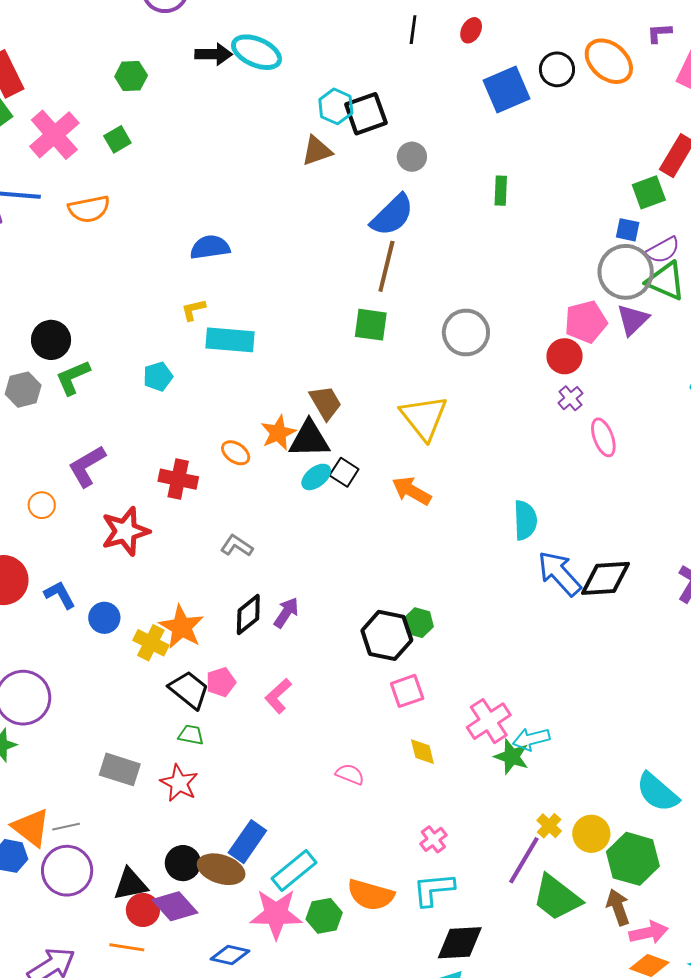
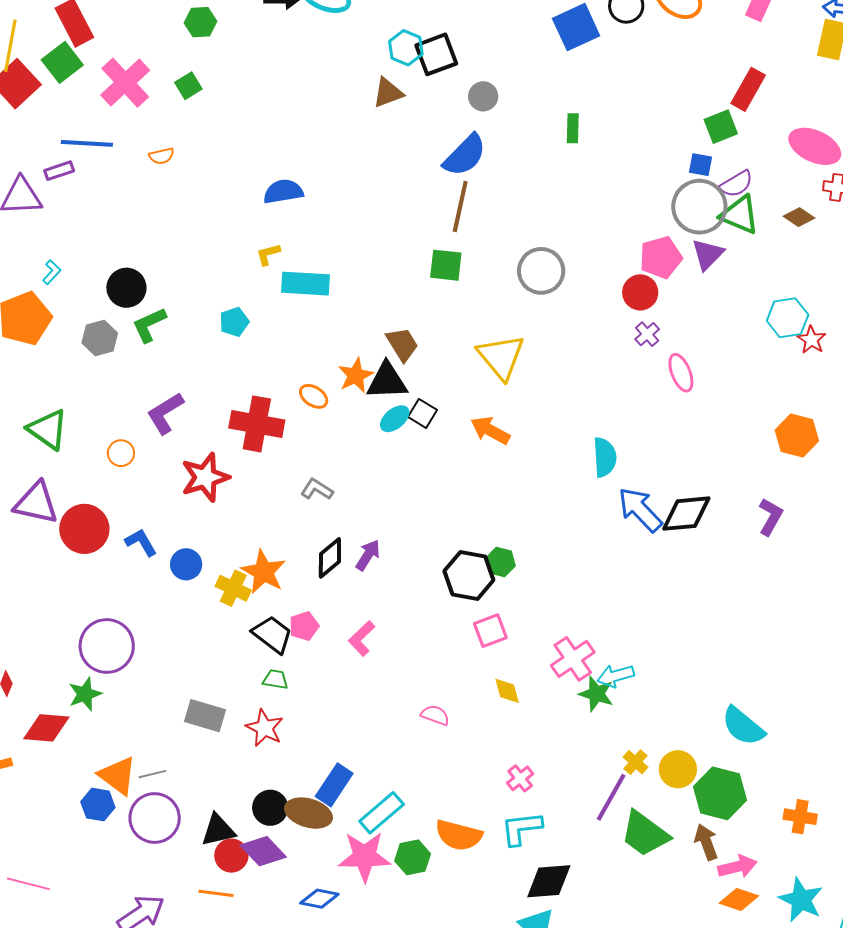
orange semicircle: (89, 209) -> (162, 156), size x0.6
red cross: (178, 479) -> (257, 424), size x1.4

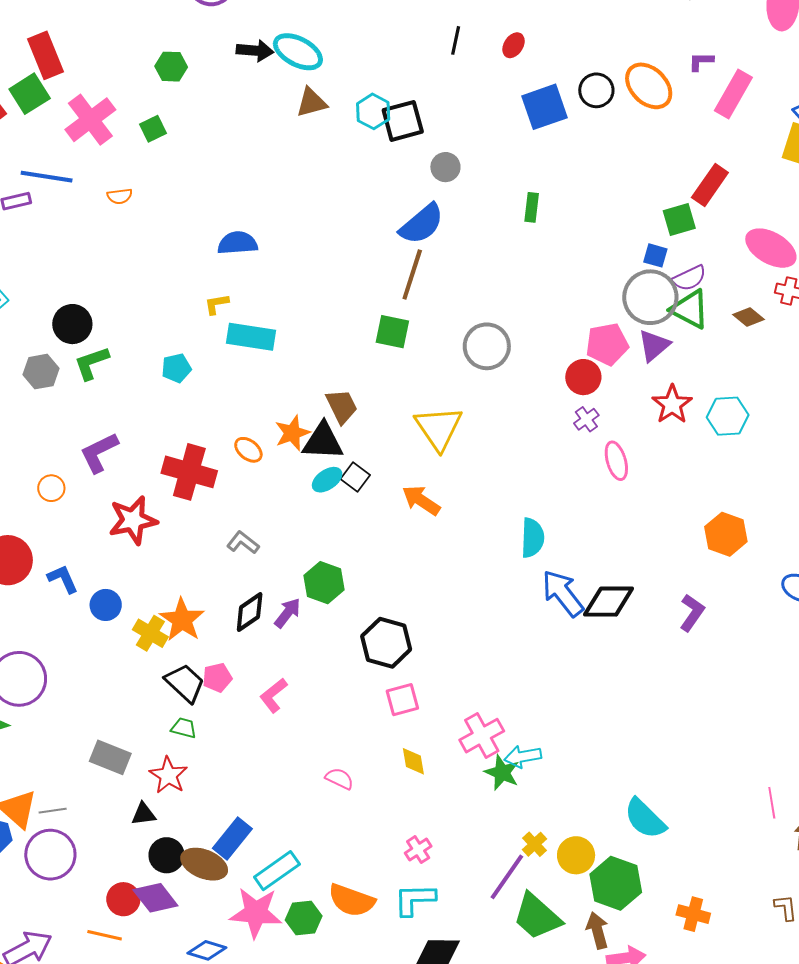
brown triangle: (388, 93) -> (311, 102), moved
red star: (812, 340) -> (672, 404), moved, size x1.4
green hexagon: (500, 562) -> (324, 583), moved, size x1.4
black triangle: (218, 830) -> (144, 814), moved, size x0.7

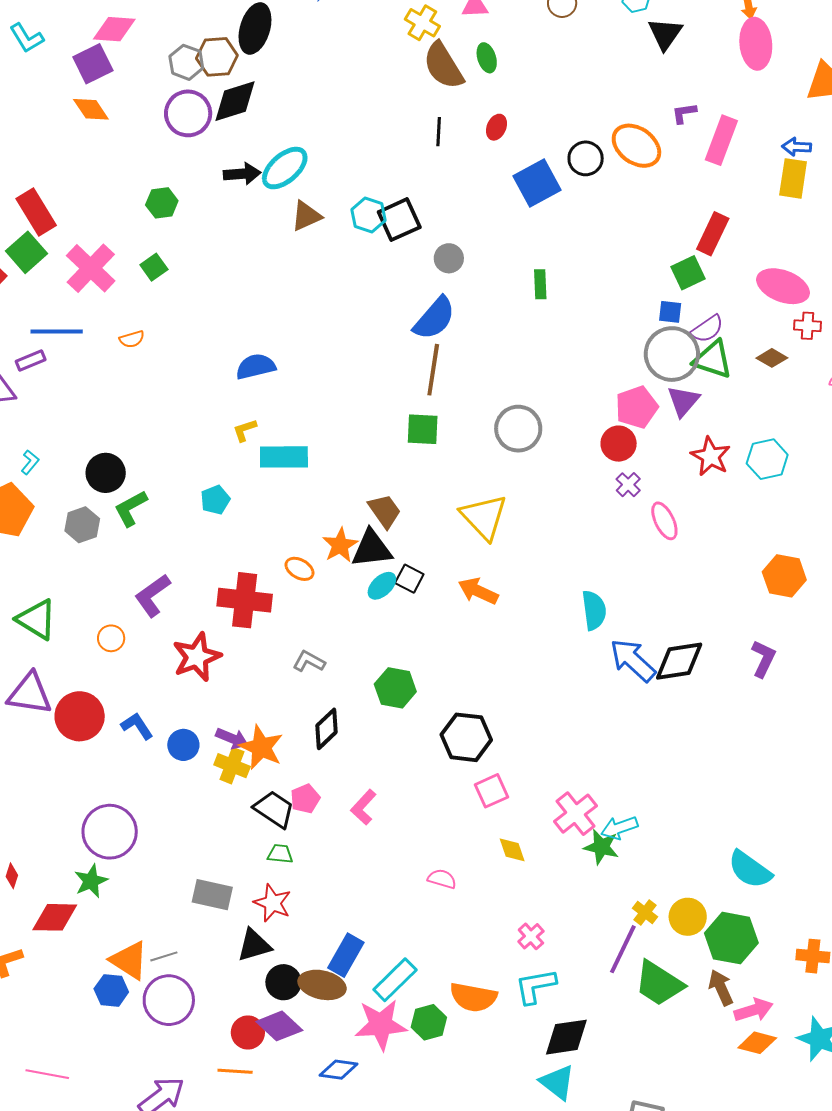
cyan ellipse: (298, 52) -> (285, 168), turned -60
purple arrow: (288, 613) -> (232, 738), moved, turned 84
black triangle: (144, 814) -> (254, 945), size x1.4

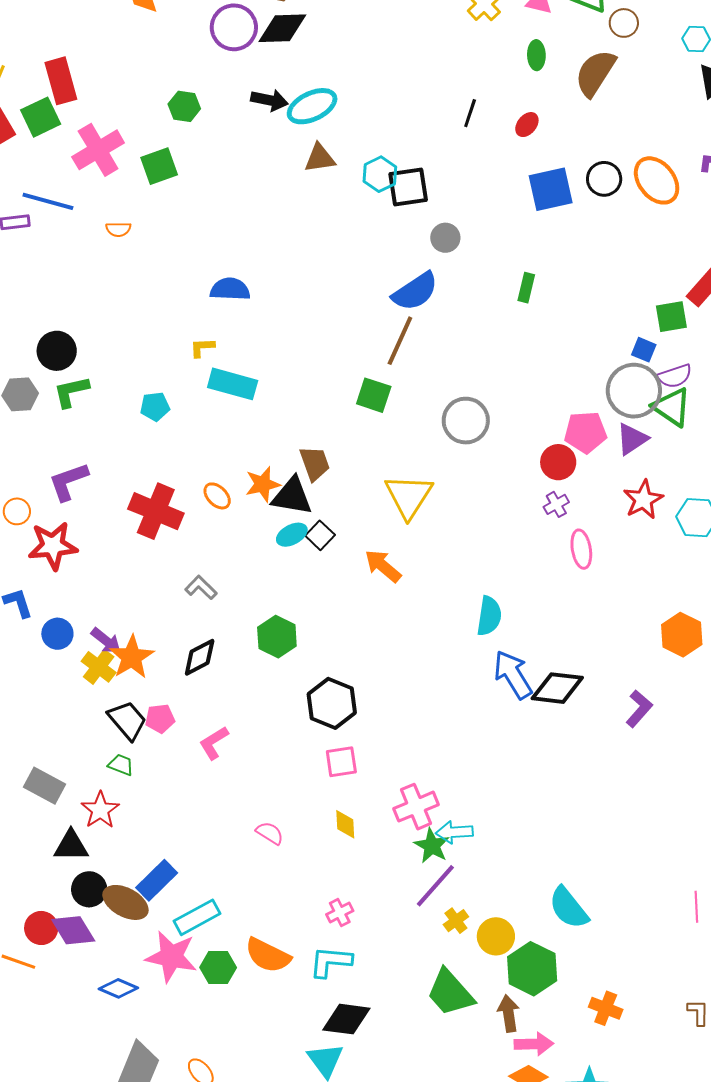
brown semicircle: (443, 66) -> (595, 73), moved, turned 48
green square: (154, 267) -> (159, 166), size x1.4
red star: (197, 657) -> (53, 546), moved
purple line: (623, 949) -> (435, 886), moved

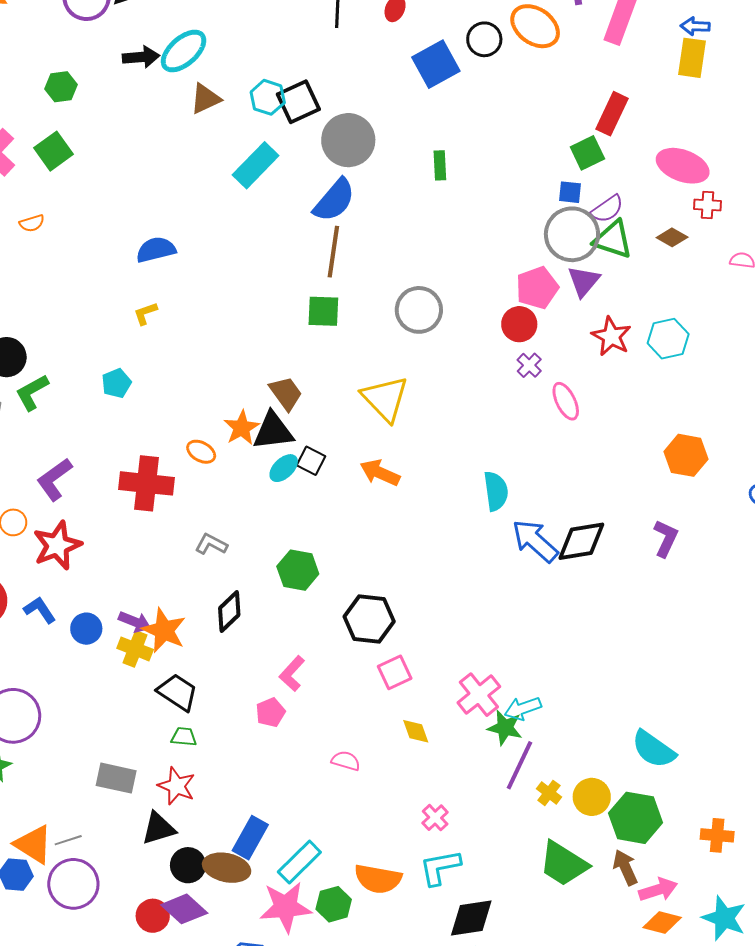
gray circle: (445, 238) -> (348, 140), size x1.8
cyan rectangle: (233, 384) -> (256, 165), moved, turned -45
pink pentagon: (160, 719) -> (270, 712), moved
pink L-shape: (214, 743) -> (292, 674), moved

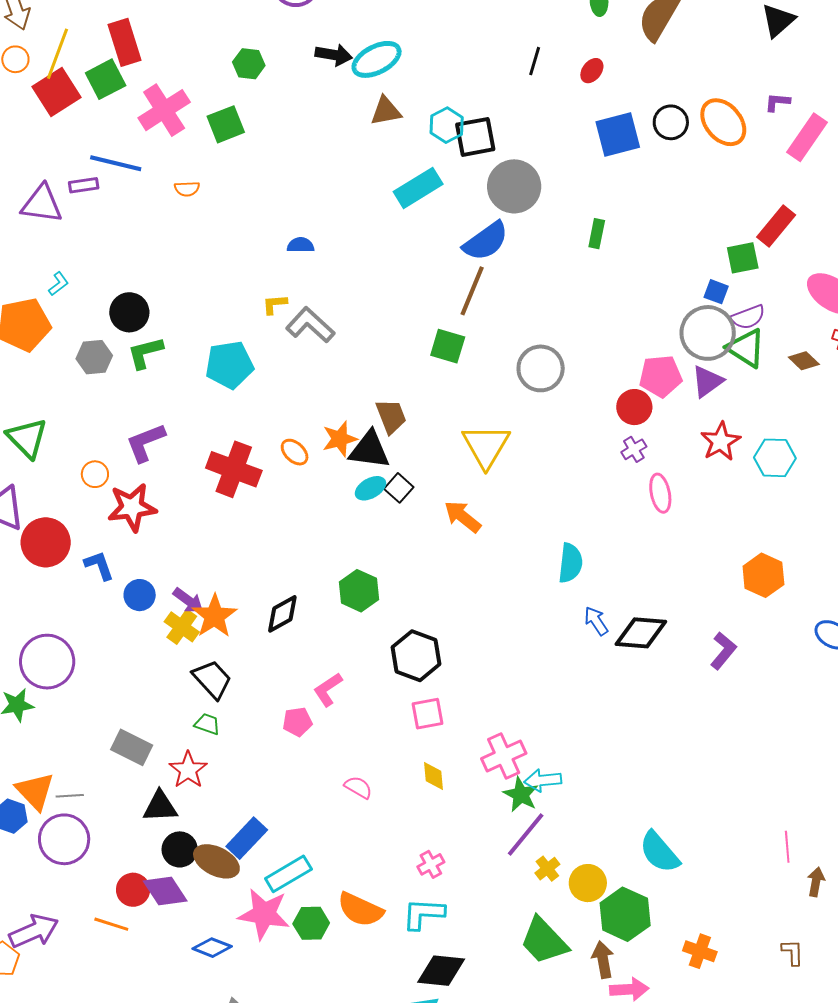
blue semicircle: (156, 250) -> (301, 245), size x0.7
cyan pentagon: (116, 383) -> (229, 365), size x1.6
blue arrow: (535, 541) -> (596, 621), size x0.6
gray L-shape: (211, 544) -> (310, 325), moved, size x1.5

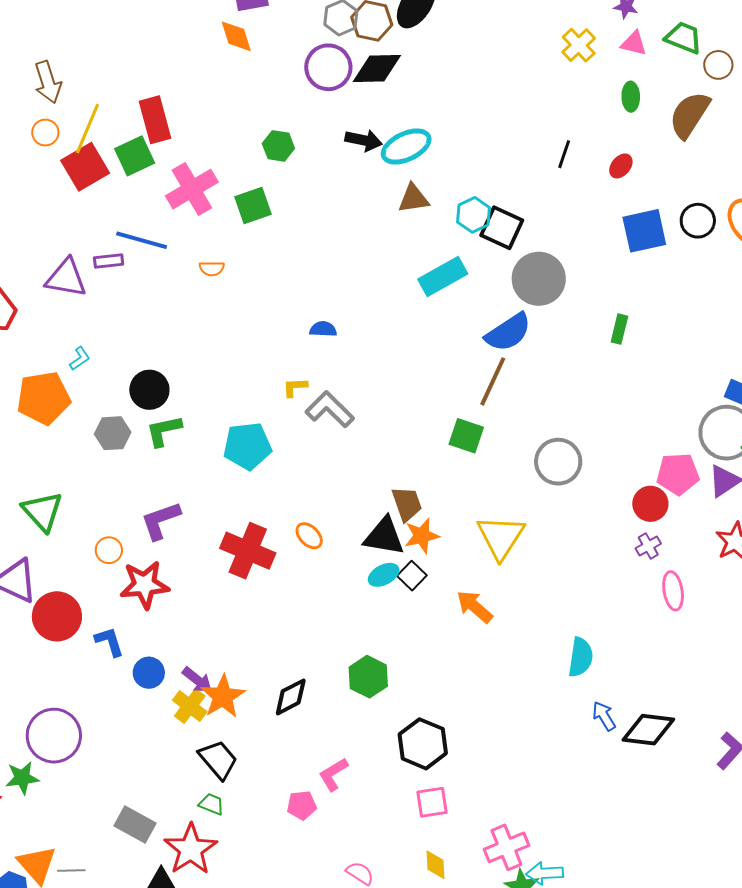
black square: (475, 137) -> (502, 228), turned 33
orange star: (340, 439) -> (422, 536), moved
red star: (188, 770) -> (191, 849), size x1.4

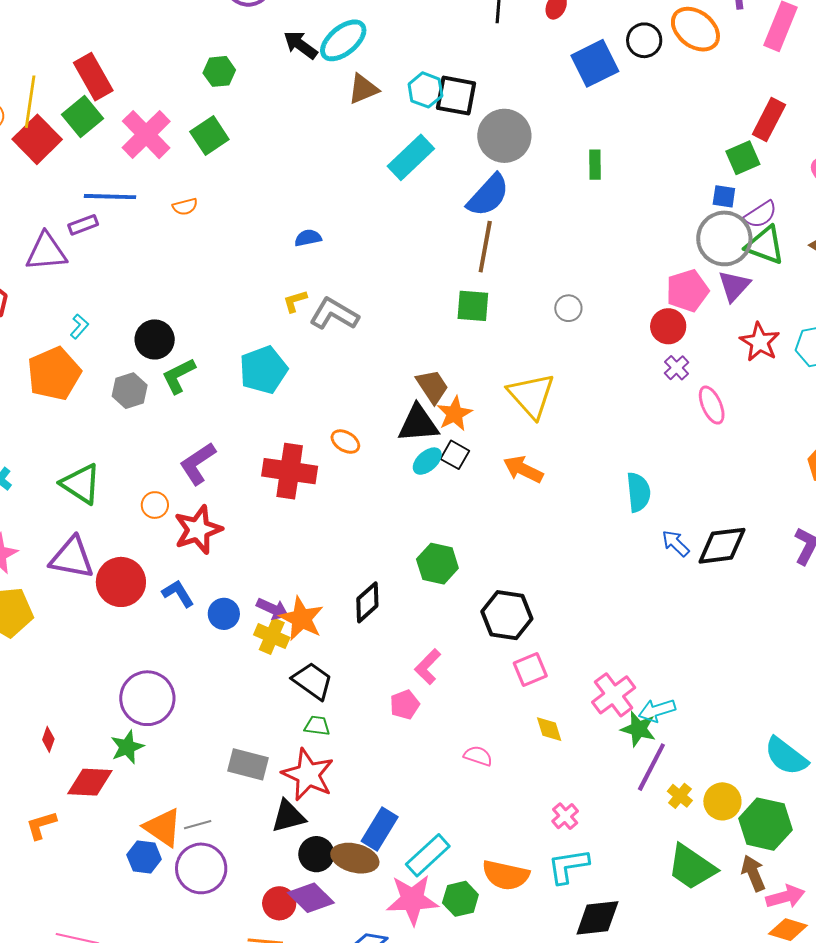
black arrow: (364, 140) -> (300, 45), turned -141
gray circle: (558, 462) -> (568, 308), size x0.6

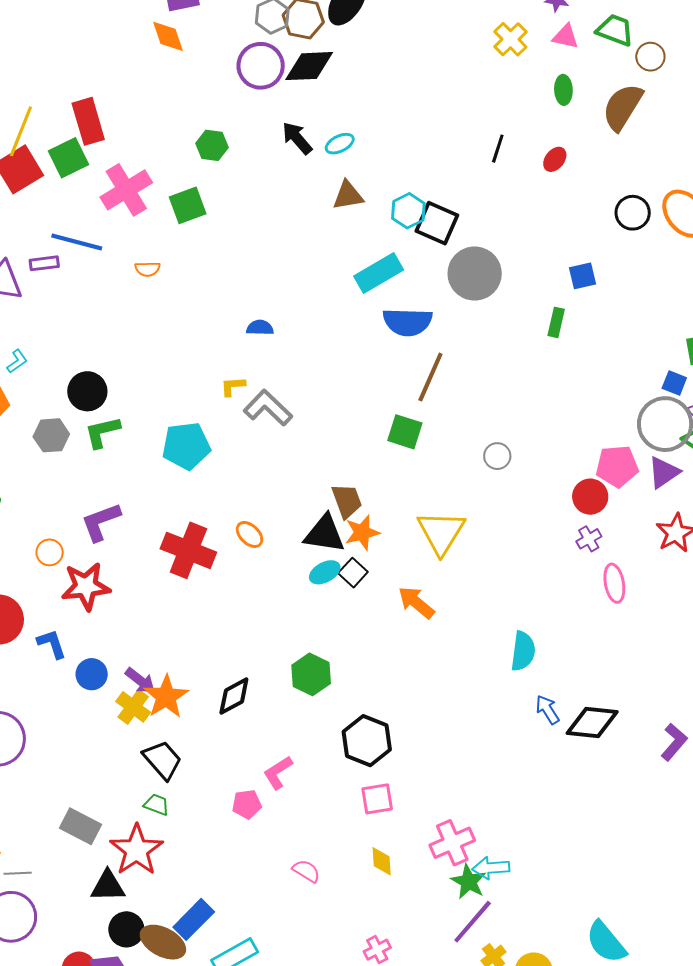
cyan ellipse: (343, 40) -> (340, 144), size x0.6
blue square: (595, 63) -> (583, 276), moved, size x0.6
blue semicircle: (488, 195) -> (408, 322), moved, turned 36

